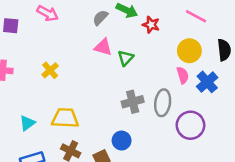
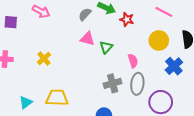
pink semicircle: (183, 75) -> (133, 61), moved

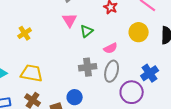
pink triangle: (87, 39) -> (70, 20), turned 35
pink semicircle: (133, 61) -> (111, 48), turned 72
blue cross: (174, 66) -> (150, 73), moved

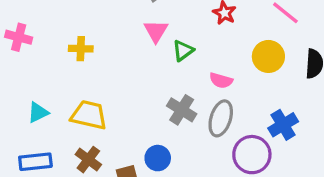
yellow cross: (25, 33) -> (81, 49), turned 32
pink semicircle: (111, 48) -> (221, 80), turned 40
gray cross: (88, 67) -> (182, 110), turned 36

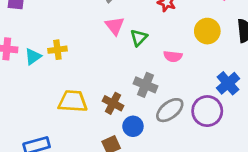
cyan triangle: (38, 112) -> (33, 57), moved
gray ellipse: (221, 118) -> (170, 110), moved, turned 44
brown cross: (88, 160) -> (113, 103), moved

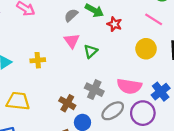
yellow cross: (57, 50) -> (38, 60), moved
pink semicircle: (173, 56) -> (129, 86), moved, size x1.6
yellow trapezoid: (73, 101) -> (18, 101), moved

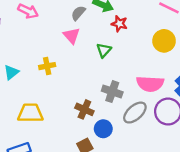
red star: (114, 24) -> (119, 24), moved
pink triangle: (72, 41) -> (72, 36), moved

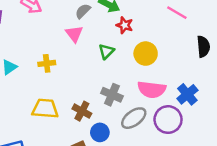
yellow circle: (164, 41) -> (146, 54), moved
yellow trapezoid: (30, 113) -> (45, 109), moved

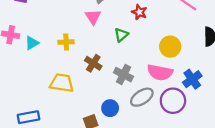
yellow circle: (146, 54) -> (170, 47), moved
brown cross: (82, 111) -> (93, 63), moved

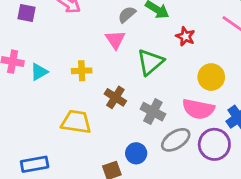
red star: (139, 12) -> (185, 36), moved
green triangle: (121, 35) -> (150, 62), size x1.5

